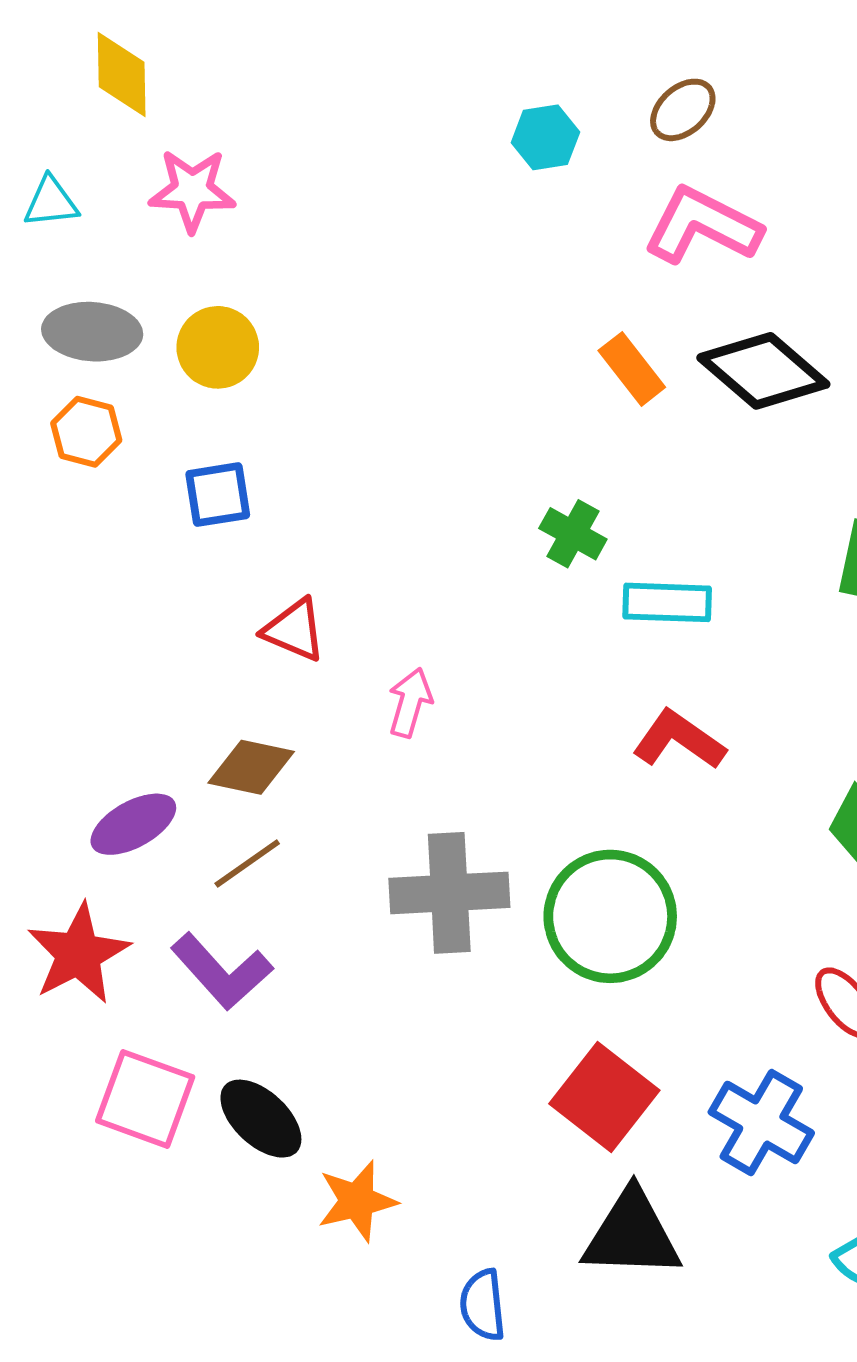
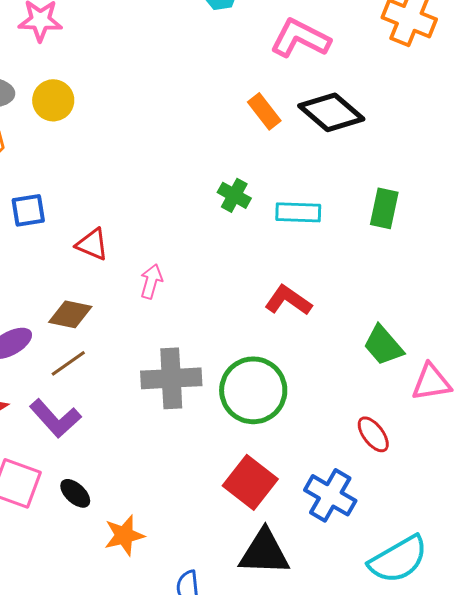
blue square: (218, 495) -> (28, 210), moved
cyan rectangle: (667, 602) -> (298, 212), moved
black ellipse: (261, 1119) -> (75, 493), size x0.7

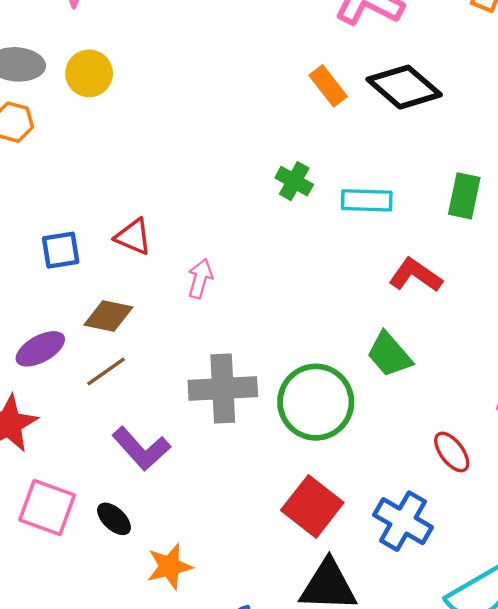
blue square: (28, 210) -> (61, 250), moved
red L-shape: (288, 300) -> (415, 275), moved
green trapezoid: (383, 345) -> (389, 355), moved
purple L-shape: (55, 418) -> (141, 449), moved

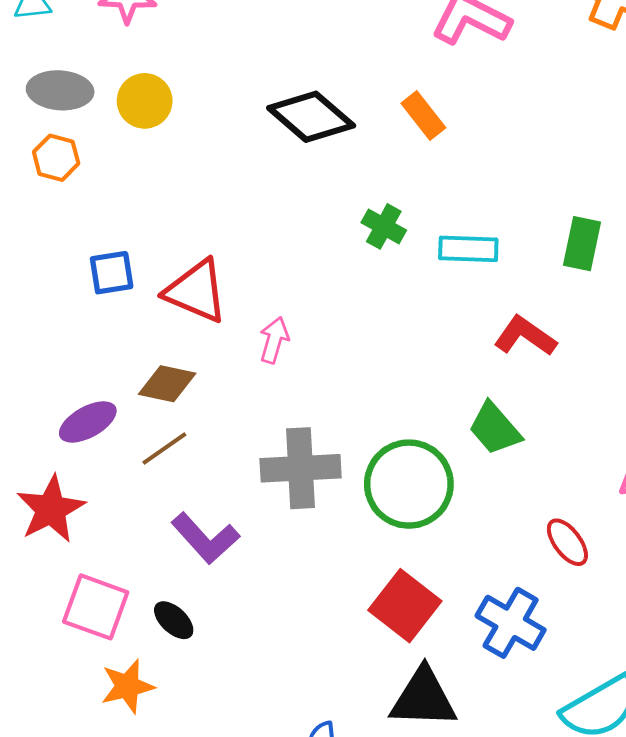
black diamond: (404, 87) -> (311, 117), moved
red triangle: (133, 237) -> (196, 291), size x1.5
blue square: (61, 250) -> (112, 273), moved
orange star: (170, 566) -> (127, 686), moved

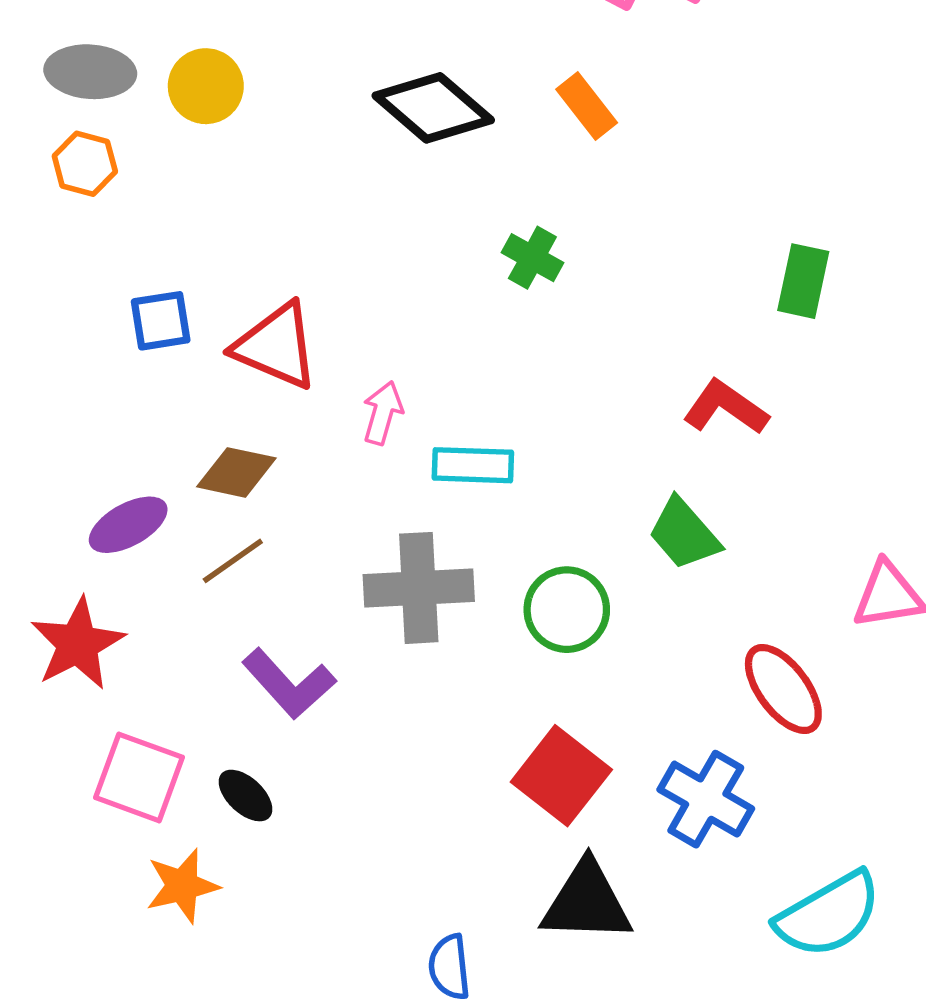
cyan rectangle: (468, 249) -> (473, 465), moved
green circle: (409, 484) -> (567, 610), size x0.7
red ellipse: (567, 542) -> (783, 689), size x1.4

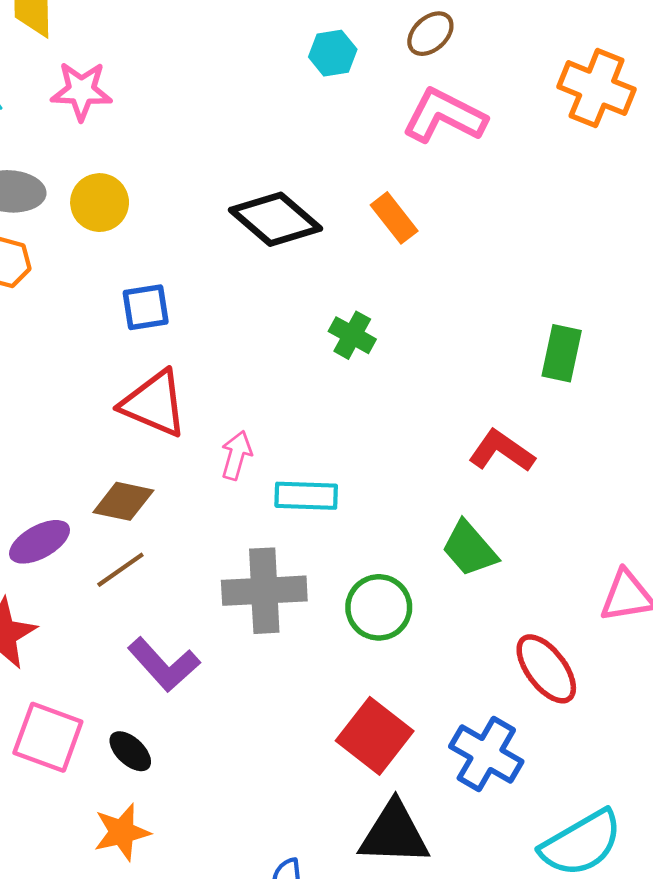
blue square: (161, 321) -> (146, 307), moved
orange star: (182, 886) -> (122, 832), moved

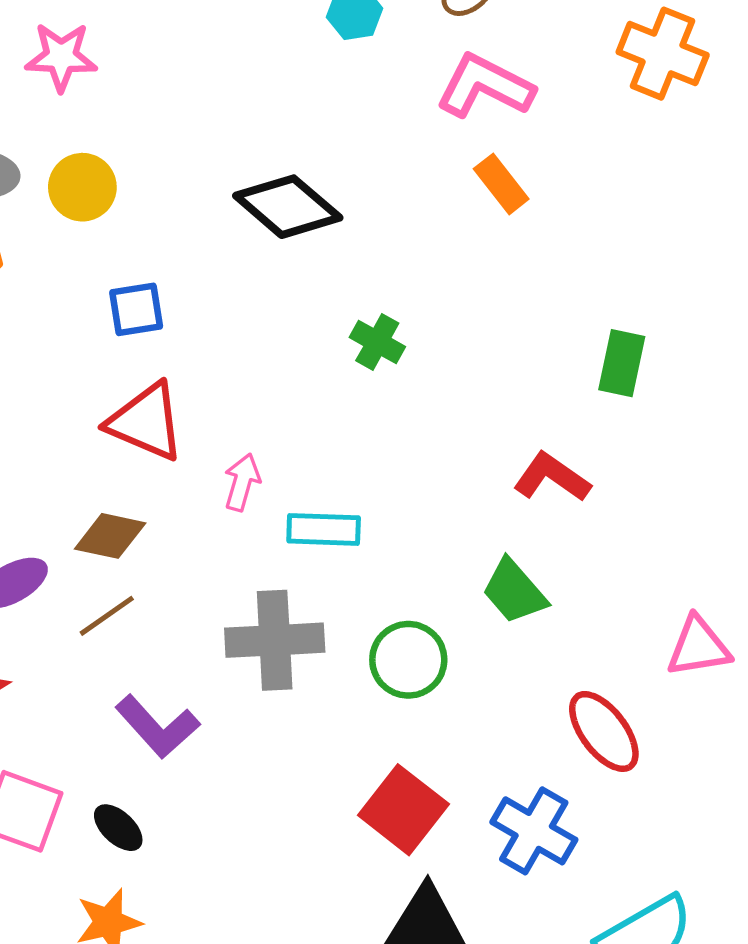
orange rectangle: (394, 218) -> (501, 184), moved

